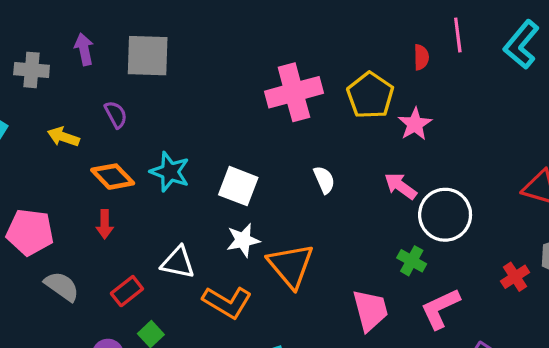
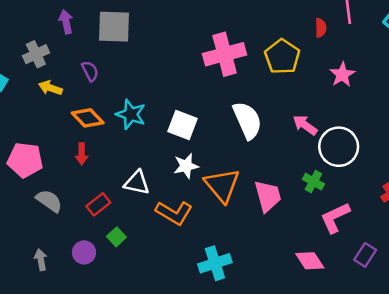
gray cross: (32, 70) -> (36, 54), moved, turned -30
pink star: (415, 124) -> (342, 75), moved
white semicircle: (324, 180) -> (247, 120), size x1.8
pink trapezoid: (370, 310) -> (268, 196), moved

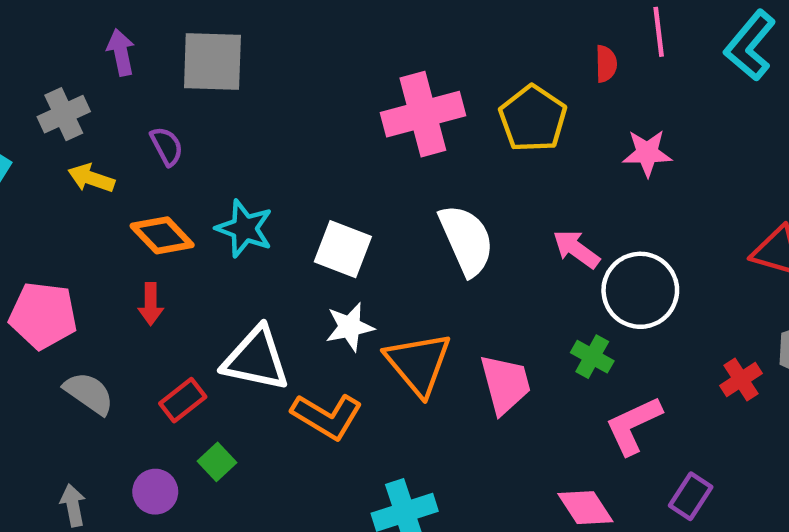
pink star: (342, 75) -> (647, 153), turned 30
white triangle: (137, 183) -> (256, 359), size x1.4

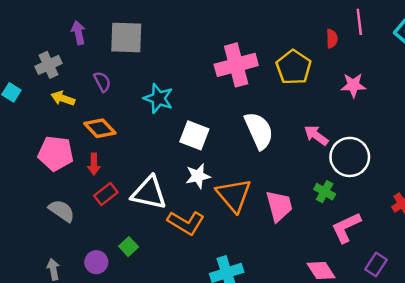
cyan star: (244, 229) -> (158, 98), moved
pink pentagon: (43, 315) -> (56, 153), moved
red rectangle: (183, 400) -> (106, 194), moved

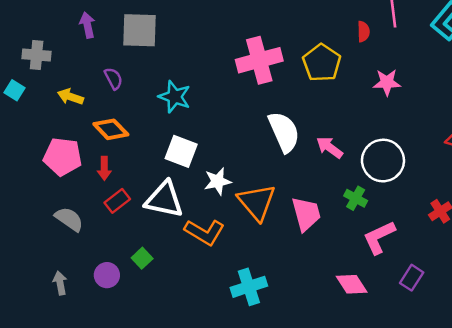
gray cross: (48, 65) -> (37, 55), moved, turned 30
white square: (194, 135) -> (181, 151), moved
pink arrow: (316, 135) -> (330, 147), moved

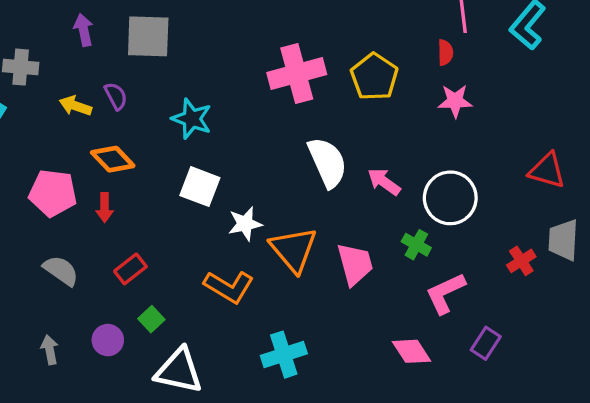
red semicircle: (363, 32) -> (445, 53), moved
yellow arrow: (70, 97) -> (75, 106), moved
white triangle: (164, 200) -> (179, 371), moved
red rectangle: (117, 201) -> (130, 269), moved

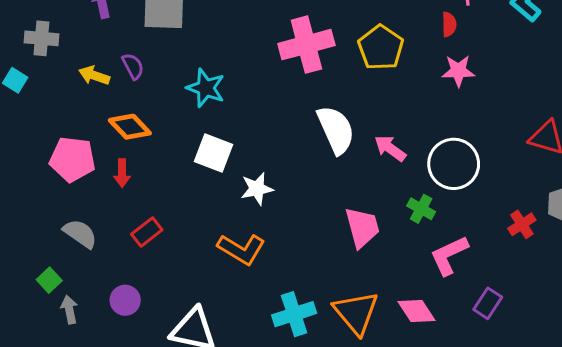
orange triangle: (294, 250) -> (356, 313), moved
green square: (151, 319) -> (49, 280), moved

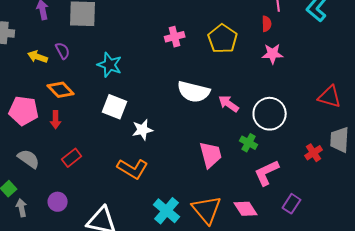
pink cross: (306, 45) -> (175, 37), size x0.6
white semicircle: (336, 130) -> (194, 92), turned 128
cyan cross: (294, 314) -> (167, 211), turned -32

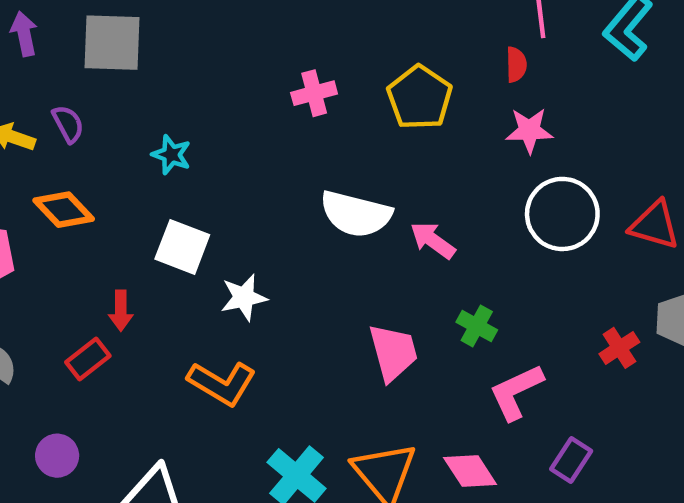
cyan star: (110, 65) -> (171, 155), size x0.7
white circle: (270, 114) -> (562, 214), moved
red arrow: (56, 120) -> (121, 311), moved

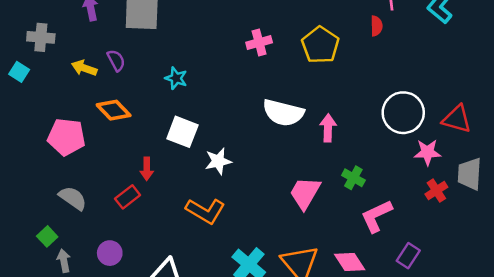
pink star: (529, 131) -> (427, 152), moved
pink arrow: (433, 240) -> (328, 128), turned 56
pink trapezoid: (393, 352) -> (305, 193), turned -135

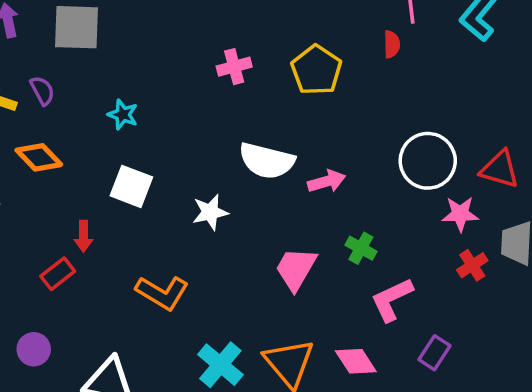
pink arrow: (328, 128) -> (327, 181), turned 72
white star: (218, 161) -> (210, 212), moved

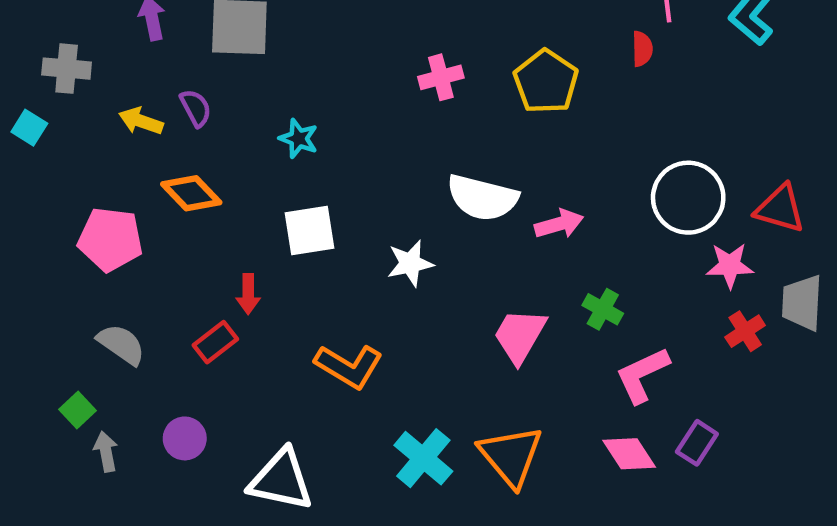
white square: (131, 186) -> (309, 230), turned -30
pink diamond: (356, 361) -> (629, 454), moved

